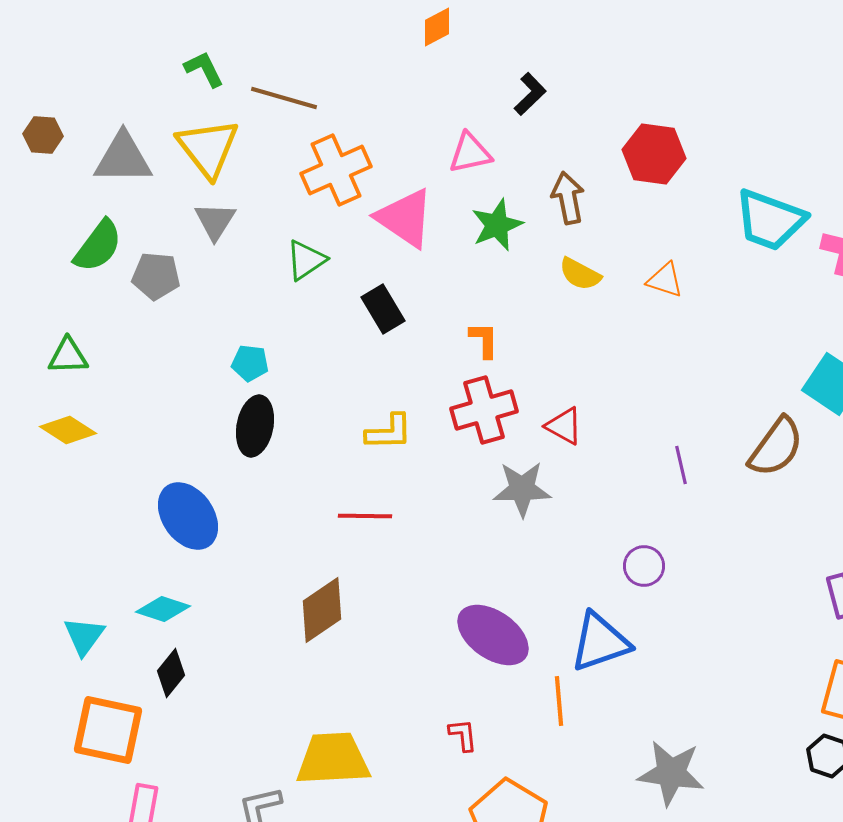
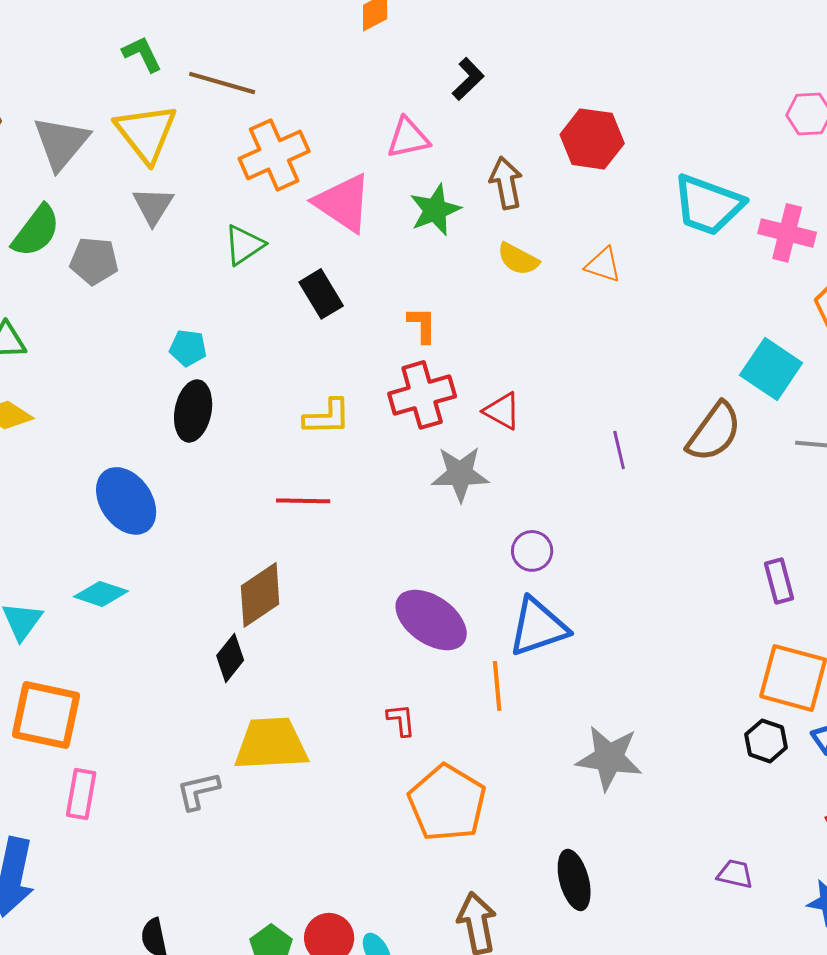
gray triangle: (123, 158) -> (61, 143), turned -50
purple circle: (644, 566) -> (532, 551), moved
black diamond: (171, 673) -> (230, 658), moved

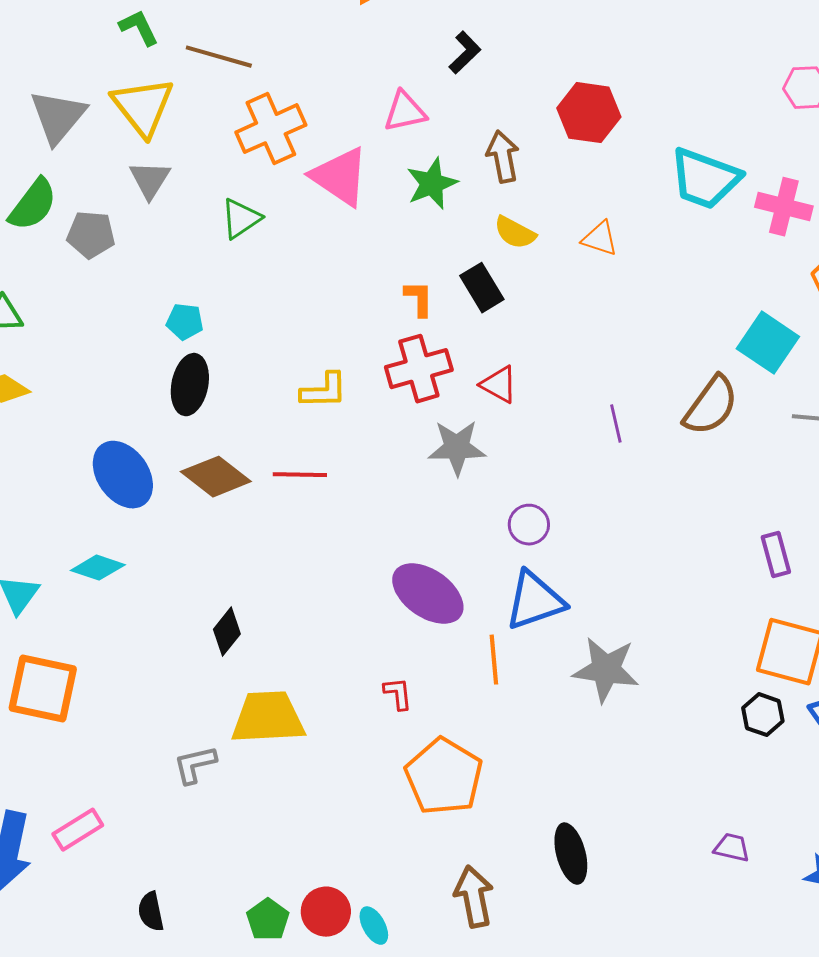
black rectangle: (321, 294) -> (482, 288), moved
brown diamond: (260, 595) -> (216, 477), moved, turned 72
gray star: (609, 758) -> (606, 670), moved
pink rectangle: (81, 794) -> (78, 830), moved, turned 48

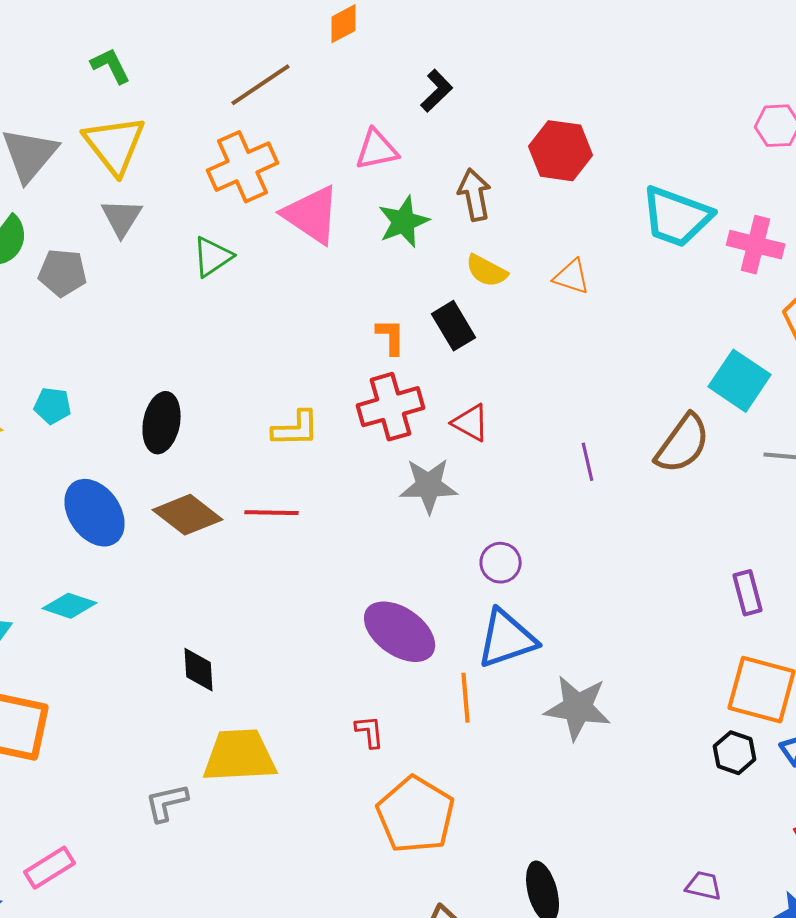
brown line: (219, 57) -> (261, 85), moved, turned -50
cyan pentagon: (185, 322) -> (53, 406), moved
black diamond: (227, 632) -> (199, 670), turned -42

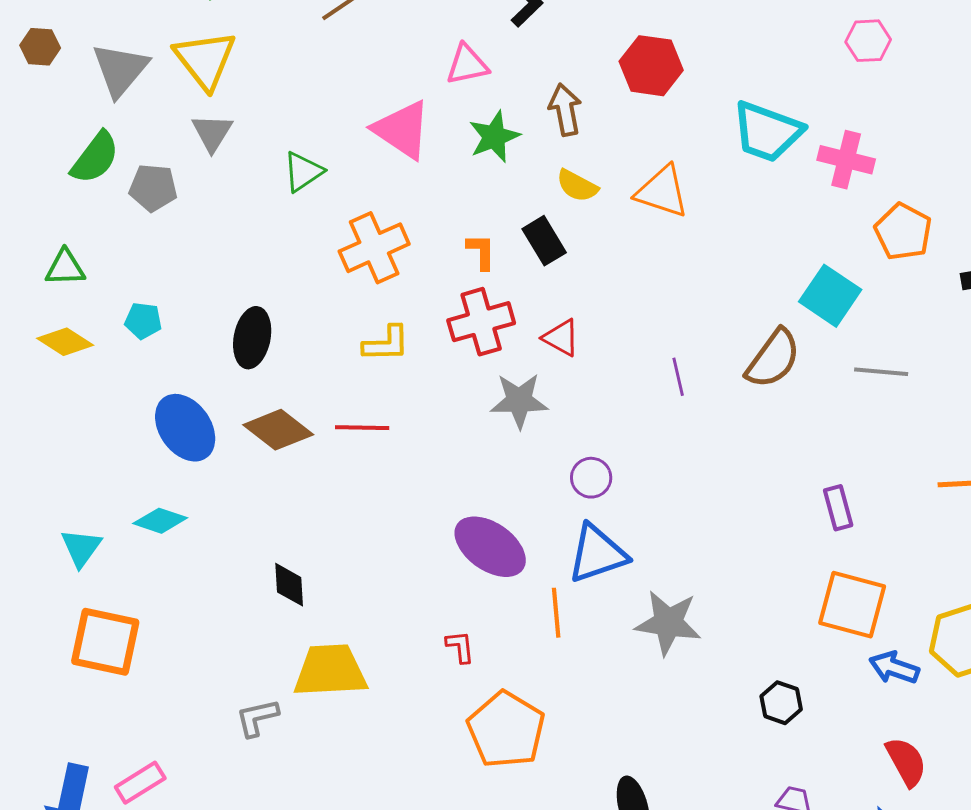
orange cross: (243, 167) -> (374, 248), moved
orange triangle: (572, 277) -> (662, 192), size x1.5
black hexagon: (735, 753) -> (781, 703), moved

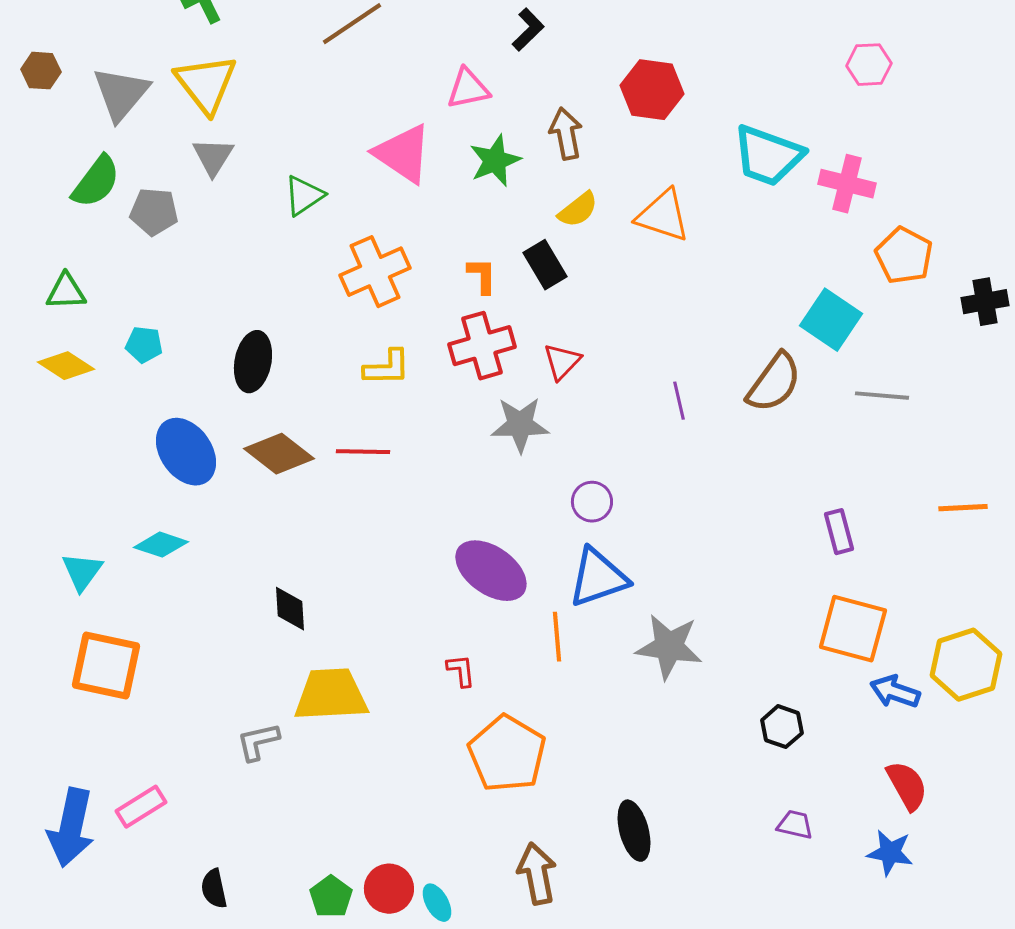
yellow semicircle: (577, 186) -> (578, 210), turned -66
red triangle: (561, 338) -> (562, 362), turned 45

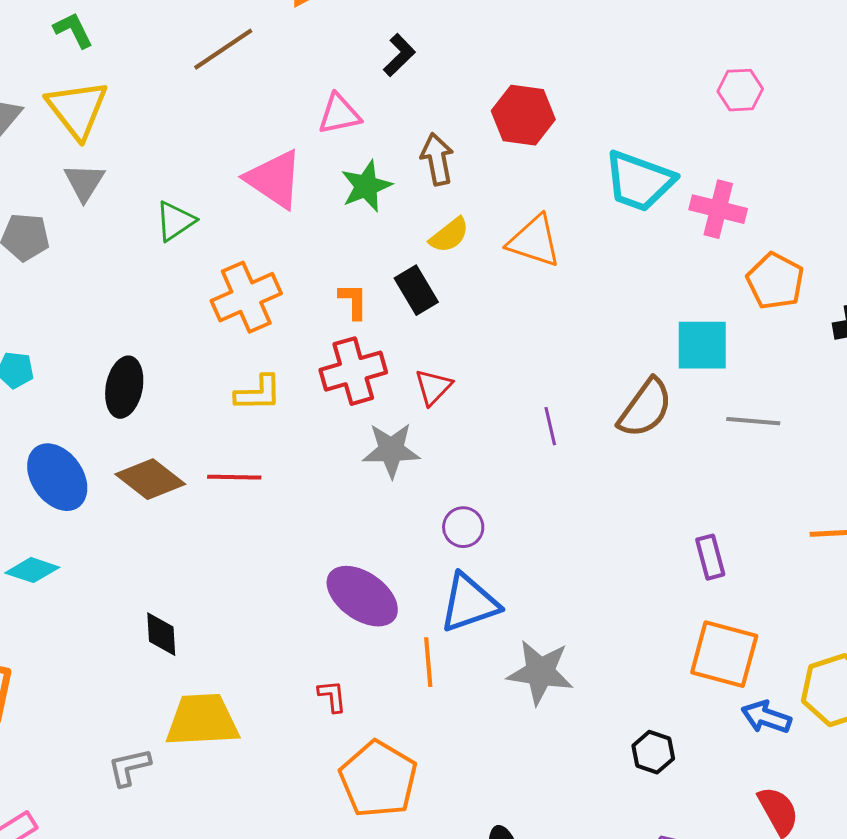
cyan square: (831, 320) -> (702, 345), turned -34

